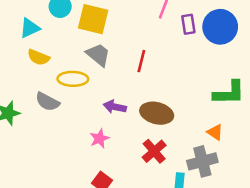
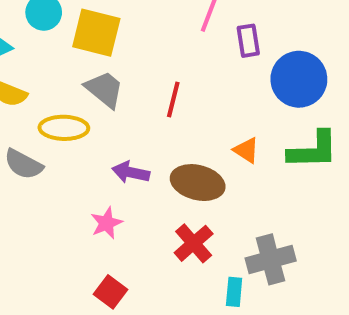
blue circle: (220, 27) -> (299, 79), moved
orange triangle: (215, 132) -> (246, 150), moved

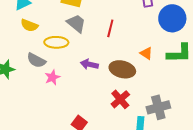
pink star: (106, 223) -> (52, 77), moved

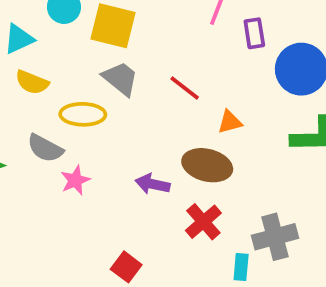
red line: (110, 28) -> (185, 88), turned -66
orange triangle: (146, 53) -> (230, 122), moved, turned -48
purple arrow: (89, 64) -> (153, 184), moved

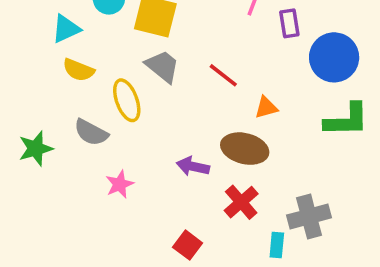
yellow ellipse: (83, 114) -> (127, 100), turned 69
pink star: (75, 180) -> (120, 184), moved
red square: (126, 267) -> (188, 245), moved

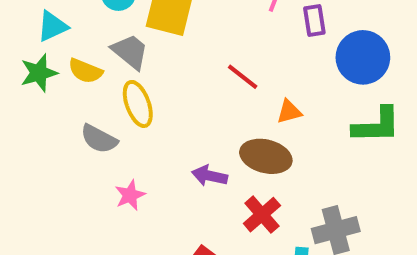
cyan triangle: (66, 29) -> (52, 26), moved
gray trapezoid: (162, 66) -> (130, 52), moved
green star: (36, 149) -> (39, 73), moved

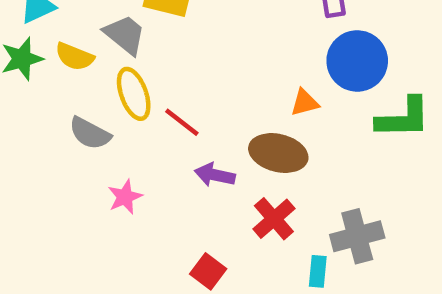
blue circle: (363, 57) -> (357, 61), moved
red line: (243, 77) -> (182, 122), moved

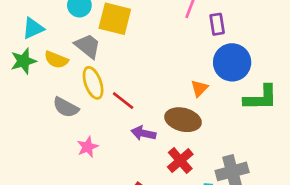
orange triangle: (305, 103) -> (199, 88), turned -30

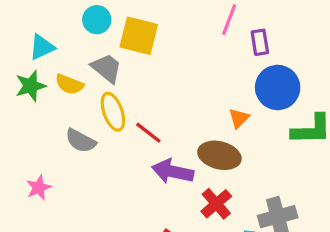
purple arrow: (143, 133) -> (173, 171), size x1.4
pink star: (88, 147) -> (39, 188), moved

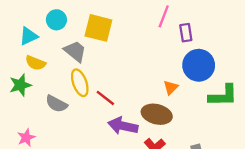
cyan circle: (97, 20) -> (56, 20), moved
yellow semicircle: (69, 84) -> (35, 63), moved
green star: (31, 86) -> (20, 85), moved

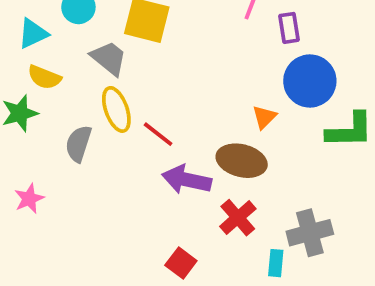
gray semicircle: (56, 104) -> (78, 144), turned 80

